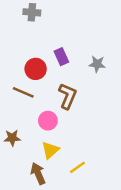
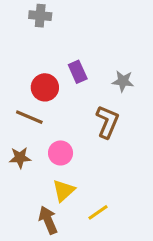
brown L-shape: (68, 96) -> (107, 122), moved
brown star: (12, 138) -> (20, 158), moved

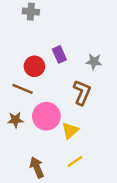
pink circle: (61, 153) -> (46, 116), size x1.5
yellow triangle: (64, 190) -> (70, 131), moved

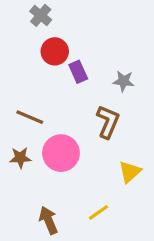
gray cross: (31, 12) -> (41, 15), turned 35
red circle: (34, 66) -> (55, 51), moved
yellow triangle: (70, 131) -> (130, 172), moved

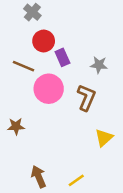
brown line: (30, 117) -> (24, 66), moved
pink circle: (61, 153) -> (49, 89), moved
yellow line: (99, 212) -> (76, 180), moved

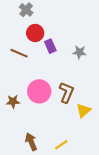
pink circle: (49, 89) -> (39, 91), moved
brown L-shape: (86, 98) -> (66, 92), moved

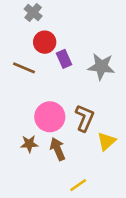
gray star: (79, 52) -> (101, 67), size x1.5
brown star: (13, 101) -> (29, 144), moved
brown arrow: (31, 142) -> (58, 149), moved

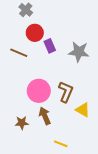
yellow triangle: (106, 141) -> (83, 110), turned -49
brown star: (29, 144) -> (22, 123), moved
yellow line: (78, 185) -> (61, 144), turned 56

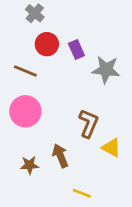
purple rectangle: (50, 46) -> (76, 50), moved
pink circle: (39, 91) -> (25, 111), moved

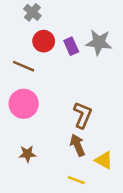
gray star: (106, 70) -> (99, 42), moved
yellow triangle: (111, 148) -> (104, 160), moved
brown arrow: (60, 156) -> (77, 145), moved

